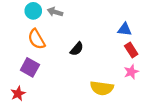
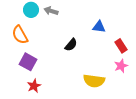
blue triangle: (125, 29) -> (99, 27), moved
orange semicircle: (37, 39) -> (20, 35), moved
red star: (18, 94) -> (34, 86), moved

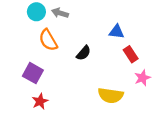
orange semicircle: (20, 35) -> (48, 40), moved
red rectangle: (121, 46) -> (131, 54), moved

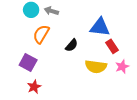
blue triangle: (117, 32) -> (100, 27), size x1.5
orange semicircle: (48, 40) -> (41, 34), turned 60
yellow semicircle: (111, 95) -> (96, 67), moved

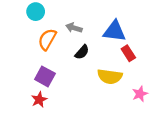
gray arrow: (51, 11) -> (74, 28), moved
purple square: (28, 62) -> (45, 76), moved
pink star: (122, 67) -> (140, 94), moved

